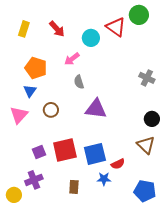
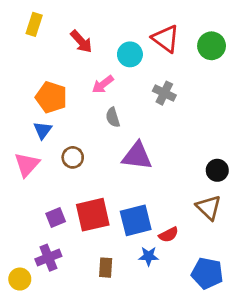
green circle: (139, 15) -> (212, 46), moved
yellow rectangle: (24, 29) -> (34, 24), moved
gray cross: (147, 78) -> (164, 93), moved

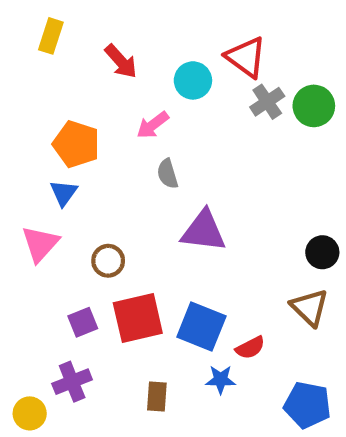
green circle: (212, 46) -> (314, 106), moved
gray cross: (164, 93) -> (267, 102), moved, turned 30
brown circle: (73, 157) -> (108, 261), moved
blue square: (136, 220) -> (201, 326), turned 36

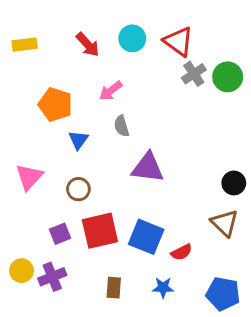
yellow rectangle: (51, 36) -> (25, 45), moved, turned 65
cyan circle: (193, 80) -> (132, 38), moved
blue triangle: (64, 193) -> (78, 140), moved
blue star: (221, 380) -> (163, 288), moved
yellow circle: (30, 413) -> (22, 271), moved

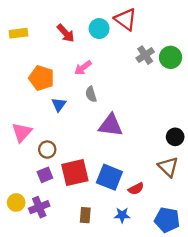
red triangle: (178, 41) -> (126, 19), moved
brown circle: (78, 189) -> (47, 150), moved

